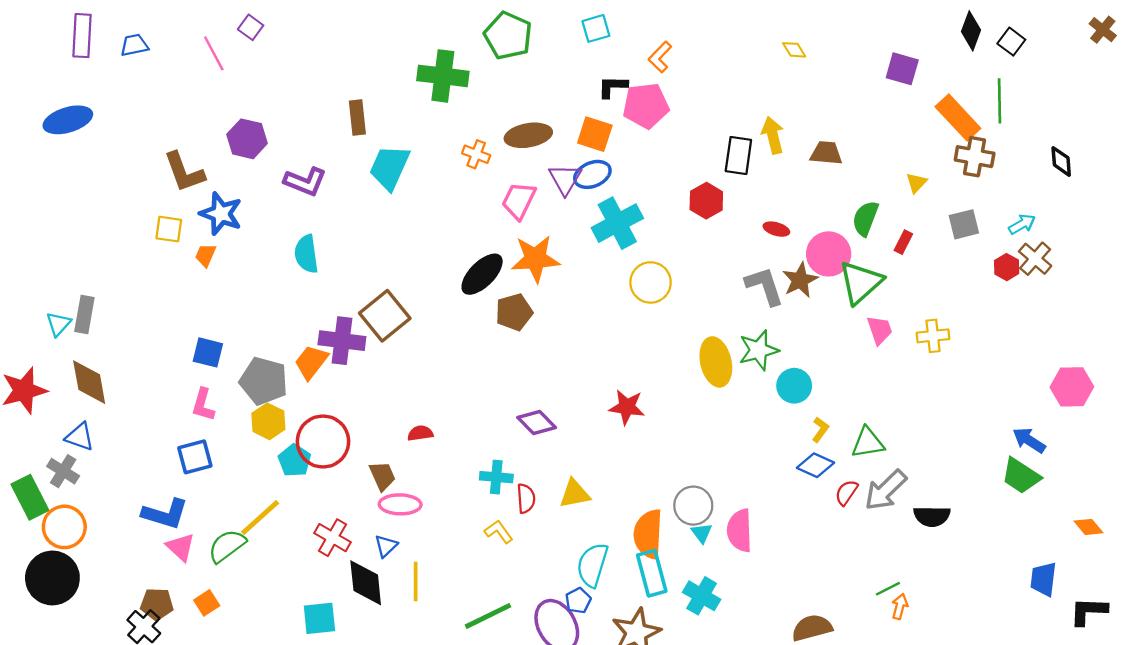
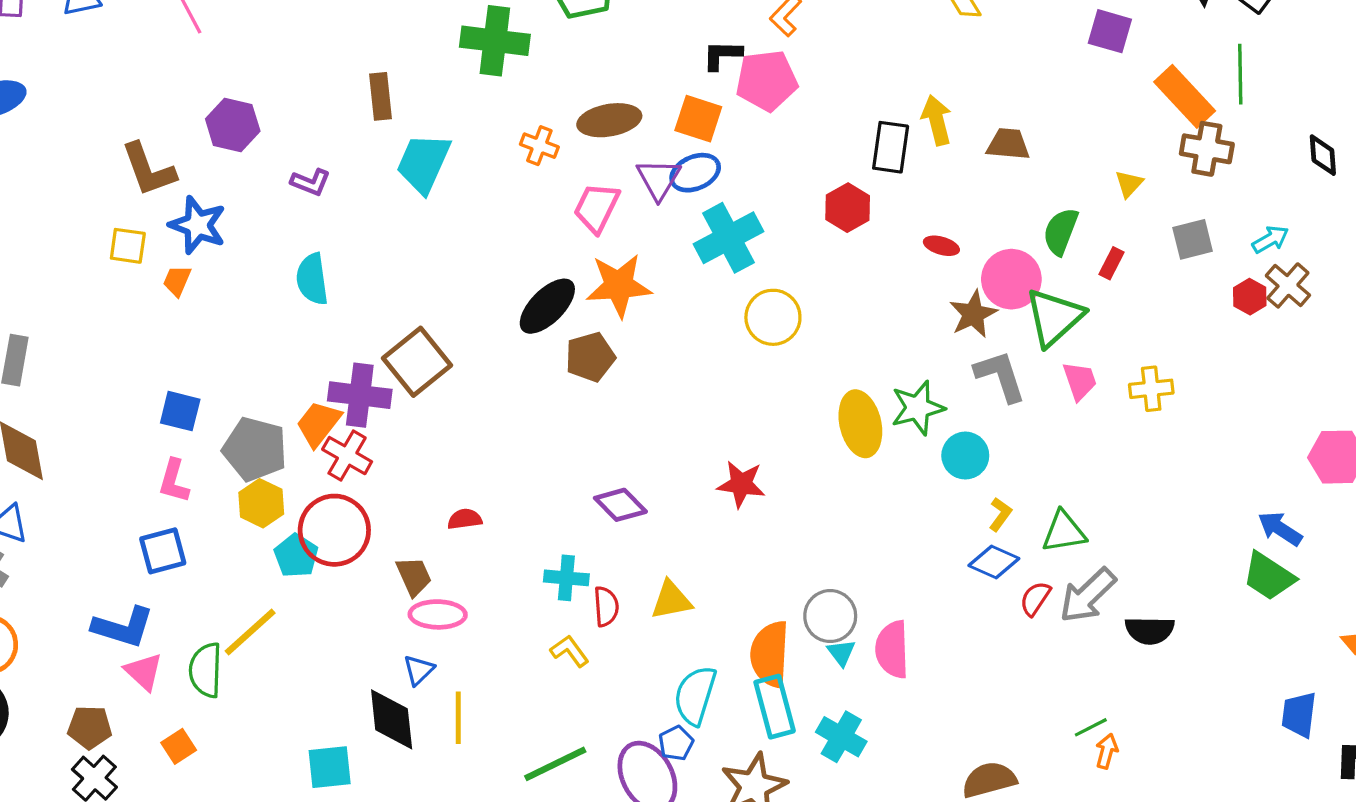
purple L-shape: (305, 182) -> (311, 182), size x0.7
gray L-shape: (764, 286) -> (1000, 376), moved
red cross: (332, 538) -> (347, 456), moved
green semicircle: (227, 546) -> (206, 670), turned -51
brown pentagon: (157, 604) -> (90, 727), moved

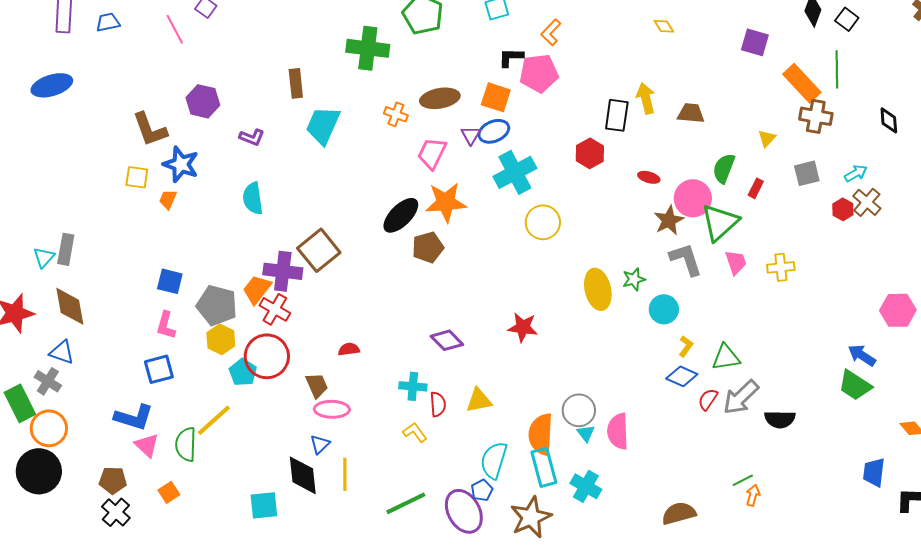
purple triangle: (659, 179) -> (471, 135), size x0.7
green star: (918, 408) -> (634, 279), size x0.7

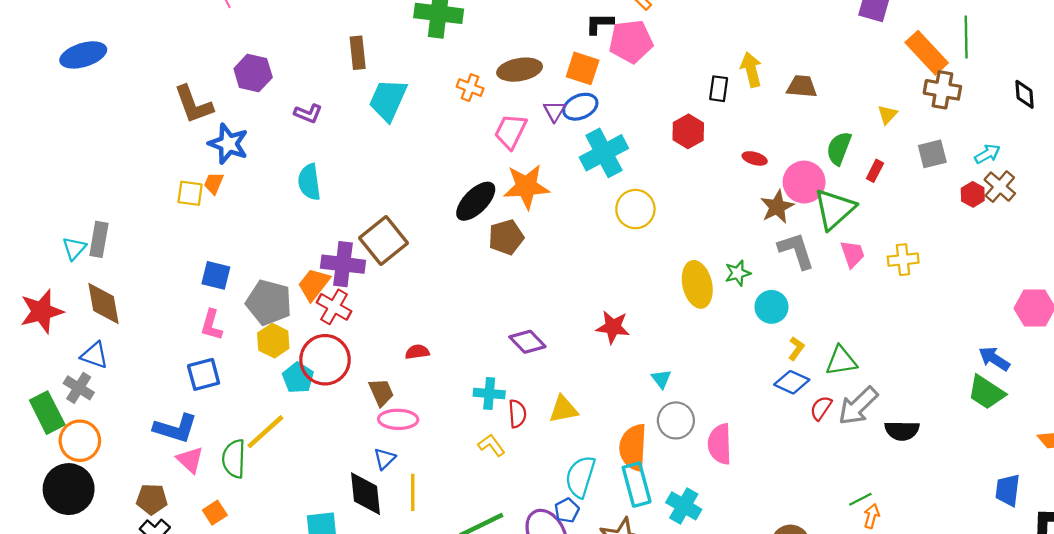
black rectangle: (617, 115) -> (719, 89), size x0.7
yellow square: (137, 177) -> (190, 193), moved
cyan triangle: (586, 433) -> (661, 379), moved

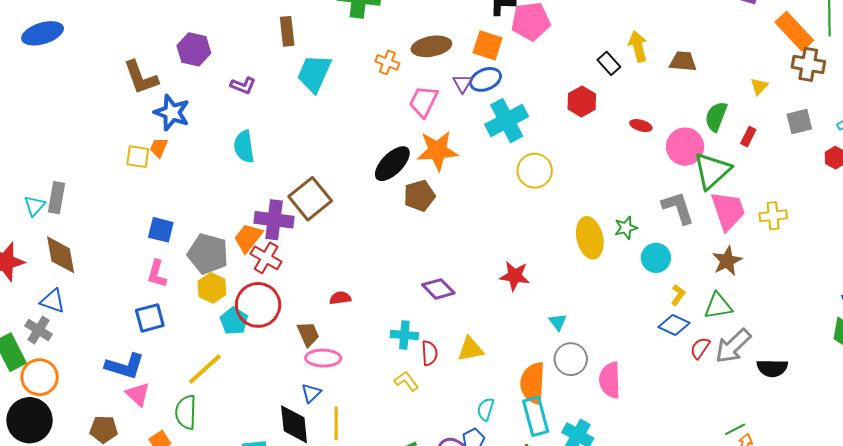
black rectangle: (719, 89) -> (609, 63), turned -50
brown star: (777, 207) -> (727, 261), moved
pink trapezoid: (852, 254) -> (728, 211), size x1.6
green semicircle: (234, 459) -> (186, 412), moved
cyan semicircle: (580, 477) -> (486, 409), size x0.6

